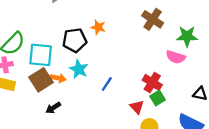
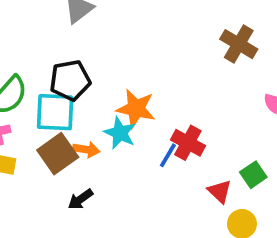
orange star: (98, 27) -> (136, 109), moved, size x1.5
black pentagon: (75, 40) -> (70, 80), moved
red cross: (152, 82) -> (188, 143), moved

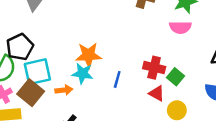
black pentagon: (70, 80) -> (20, 47), moved
red cross: (188, 143) -> (154, 68), moved
brown square: (58, 154) -> (31, 93), moved

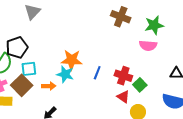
cyan square: (37, 72) -> (29, 69), size x0.7
blue line: (117, 79) -> (97, 73), moved

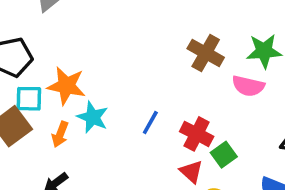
brown cross: (121, 17) -> (206, 53), moved
orange star: (72, 60) -> (66, 86), moved
orange arrow: (49, 86) -> (60, 134), turned 104

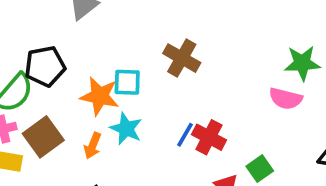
brown cross: (206, 53) -> (182, 58), moved
cyan square: (29, 99) -> (127, 82), moved
red cross: (197, 134) -> (209, 137), moved

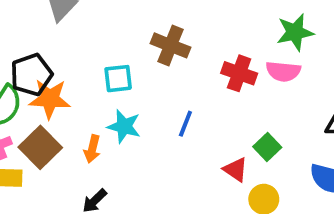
orange star: (100, 96) -> (50, 99), moved
red cross: (209, 137) -> (239, 73), moved

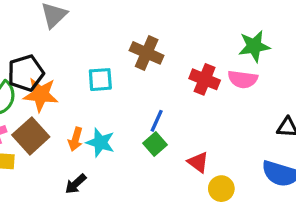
cyan star: (124, 126) -> (100, 142), moved
green square: (267, 147) -> (155, 144), moved

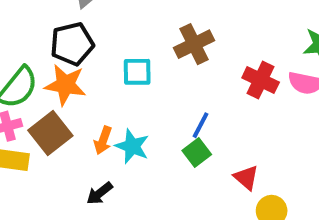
brown cross: (147, 53) -> (194, 44), turned 36
black pentagon: (26, 73) -> (72, 44), moved

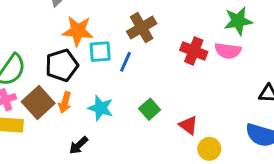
black pentagon: (72, 44) -> (62, 65), moved
orange star: (65, 85) -> (78, 31), moved
blue line: (200, 125) -> (126, 62), moved
orange arrow: (103, 140) -> (65, 102), moved

